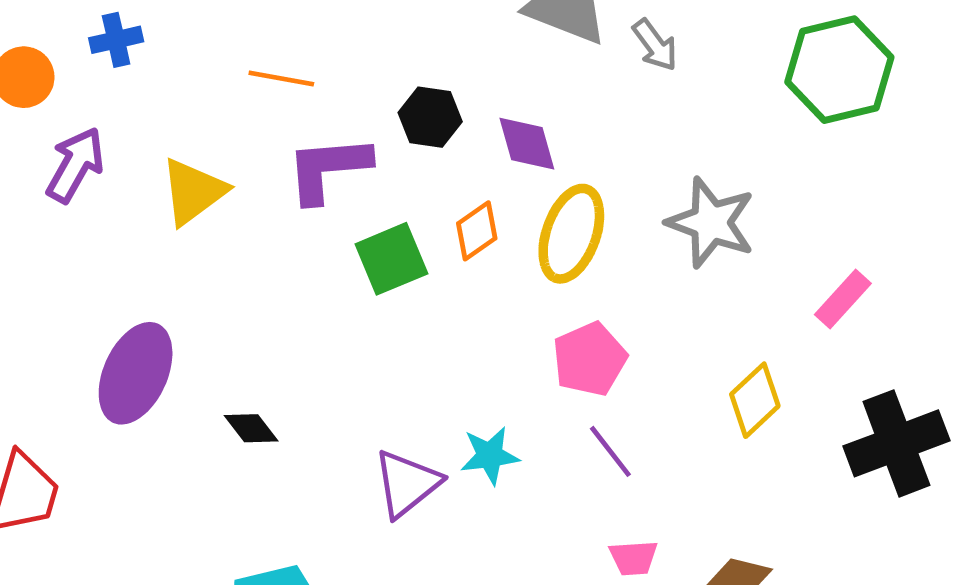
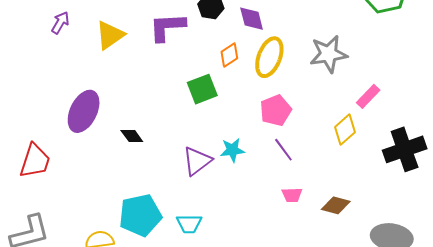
purple arrow: (75, 165) -> (60, 23), size x0.7
gray star: (711, 223) -> (328, 54), turned -30
green square: (391, 259) -> (202, 89), moved
pink rectangle: (843, 299) -> (368, 96), moved

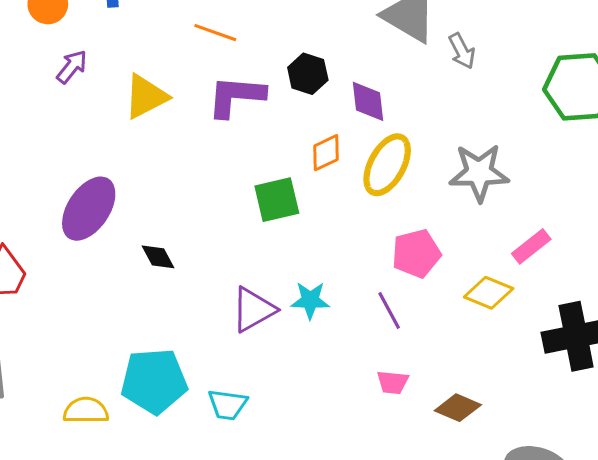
pink pentagon: (276, 110) -> (416, 254), moved
yellow diamond: (345, 130) -> (489, 293), turned 56

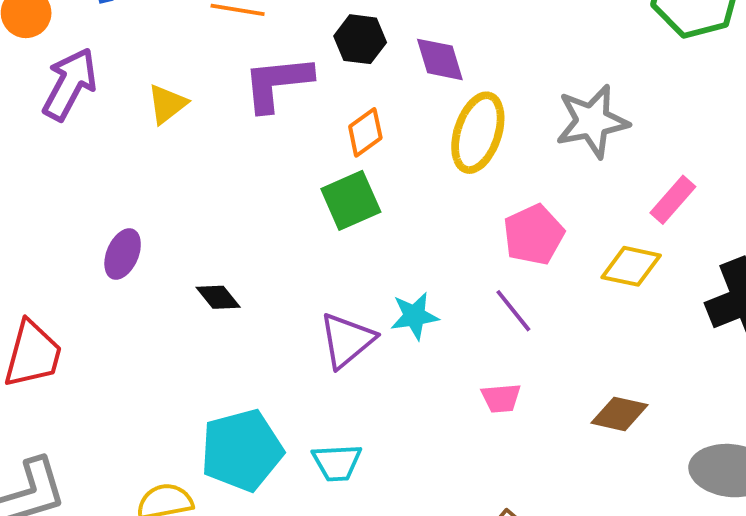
purple arrow: (72, 67) -> (70, 84), size x1.6
yellow triangle: (146, 97) -> (167, 104), size x0.7
orange diamond: (326, 153) -> (365, 132), moved
purple ellipse: (89, 209) -> (123, 254), size x0.6
pink trapezoid: (393, 382) -> (501, 398), moved

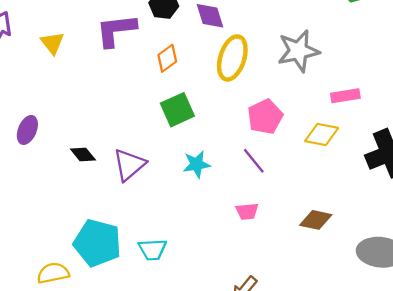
yellow triangle: (167, 104) -> (52, 43), turned -30
green square: (351, 200) -> (177, 110), moved
pink rectangle: (673, 200) -> (345, 96), turned 40
purple triangle: (347, 340) -> (129, 165), moved
cyan pentagon: (242, 450) -> (97, 243), turned 30

